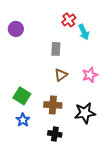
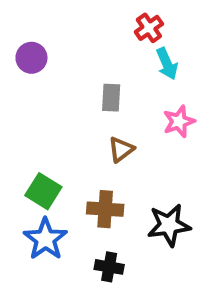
red cross: (69, 20) -> (149, 28), moved
pink star: (90, 75) -> (179, 122), moved
blue star: (23, 120) -> (45, 239), size x1.5

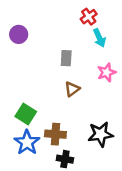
brown cross: (105, 209) -> (55, 134), moved

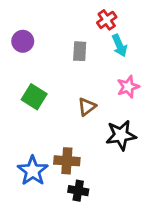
gray rectangle: (66, 58) -> (80, 51), moved
green square: (26, 114) -> (34, 97), moved
black star: (101, 134) -> (121, 135), moved

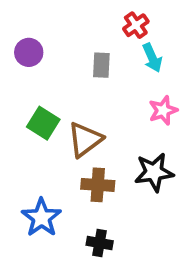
brown triangle: (87, 107) -> (85, 140), moved, size x1.5
brown cross: (67, 161) -> (98, 185), moved

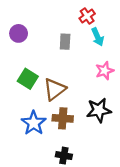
blue star: (41, 218) -> (34, 123), moved

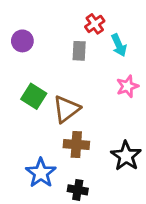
red cross: (87, 16) -> (95, 24), moved
black star: (99, 110) -> (126, 156), moved, turned -30
blue star: (34, 123) -> (41, 173), moved

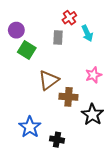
pink star: (127, 86) -> (93, 75), moved
green square: (34, 96) -> (27, 50), moved
brown cross: (76, 145) -> (68, 97), moved

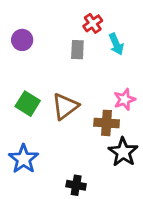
green square: (27, 50) -> (28, 104), moved
brown cross: (68, 97) -> (107, 123), moved
blue star: (30, 127) -> (24, 159), moved

